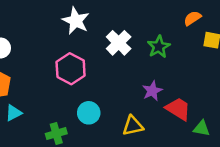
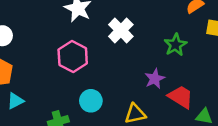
green star: (159, 47) -> (175, 45), moved

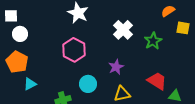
white cross: (121, 30) -> (123, 30), moved
purple star: (155, 79) -> (116, 67), moved

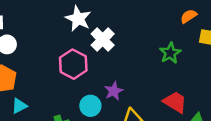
white cross: (123, 30) -> (103, 40), moved
purple star: (116, 67) -> (114, 91), moved

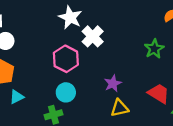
purple star: (114, 91) -> (113, 83), moved
cyan circle: (90, 106) -> (66, 92), moved

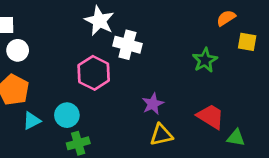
white cross: (93, 36) -> (127, 45), turned -30
cyan circle: (66, 92) -> (67, 115), moved

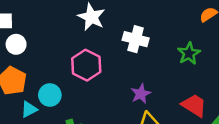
white cross: (127, 45) -> (136, 39), moved
cyan circle: (67, 115) -> (50, 95), moved

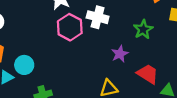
pink hexagon: (86, 65) -> (70, 27), moved
purple star: (141, 94) -> (120, 54), moved

